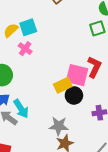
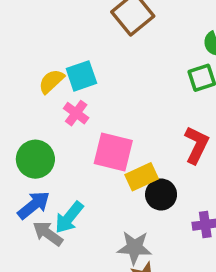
pink square: (77, 75) -> (113, 152), moved
cyan arrow: (21, 109) -> (69, 218), turned 72

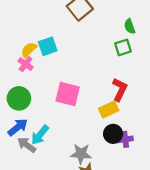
pink cross: (76, 113) -> (26, 64), moved
yellow rectangle: (142, 177) -> (109, 109), moved
black circle: (161, 194) -> (113, 134), moved

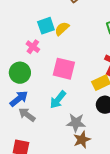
yellow semicircle: (29, 50) -> (62, 29), moved
pink cross: (26, 64) -> (33, 47), moved
cyan arrow: (40, 135) -> (58, 100), moved

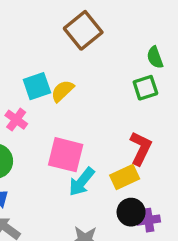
cyan arrow: (58, 100) -> (82, 182), moved

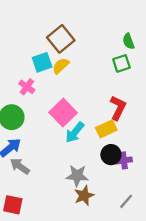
brown square: (83, 30) -> (61, 39), moved
pink square: (66, 155) -> (63, 113), turned 32

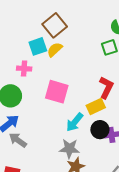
pink cross: (27, 87) -> (24, 69), turned -32
pink square: (63, 113) -> (57, 92), turned -30
cyan arrow: (75, 132) -> (75, 122), moved

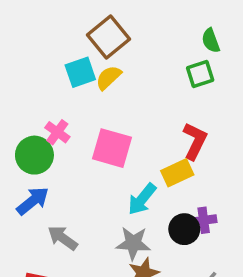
pink cross: (24, 69) -> (57, 132), moved, turned 32
black circle: (100, 130) -> (184, 229), moved
gray arrow: (18, 140) -> (63, 238), moved

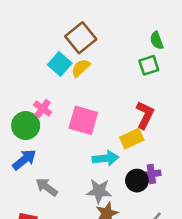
cyan square: (80, 72) -> (60, 64), turned -30
cyan arrow: (142, 199) -> (106, 158), turned -135

